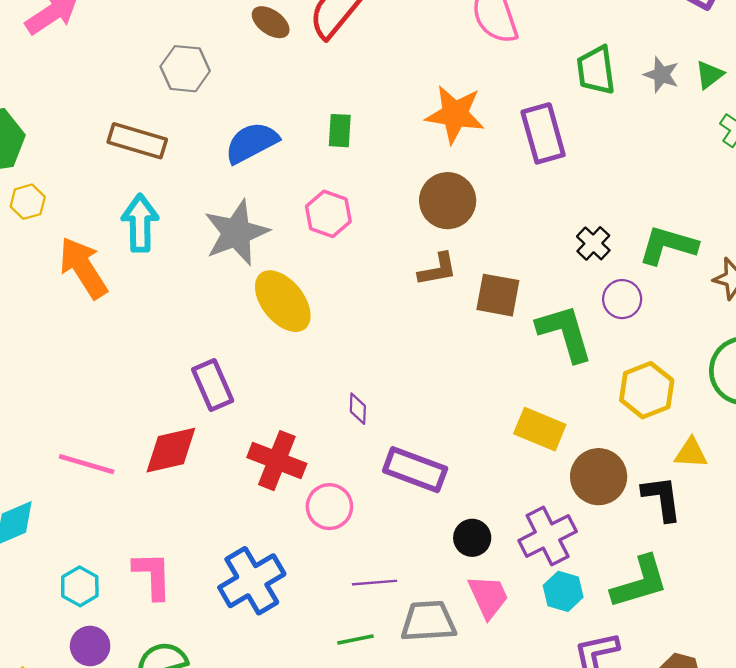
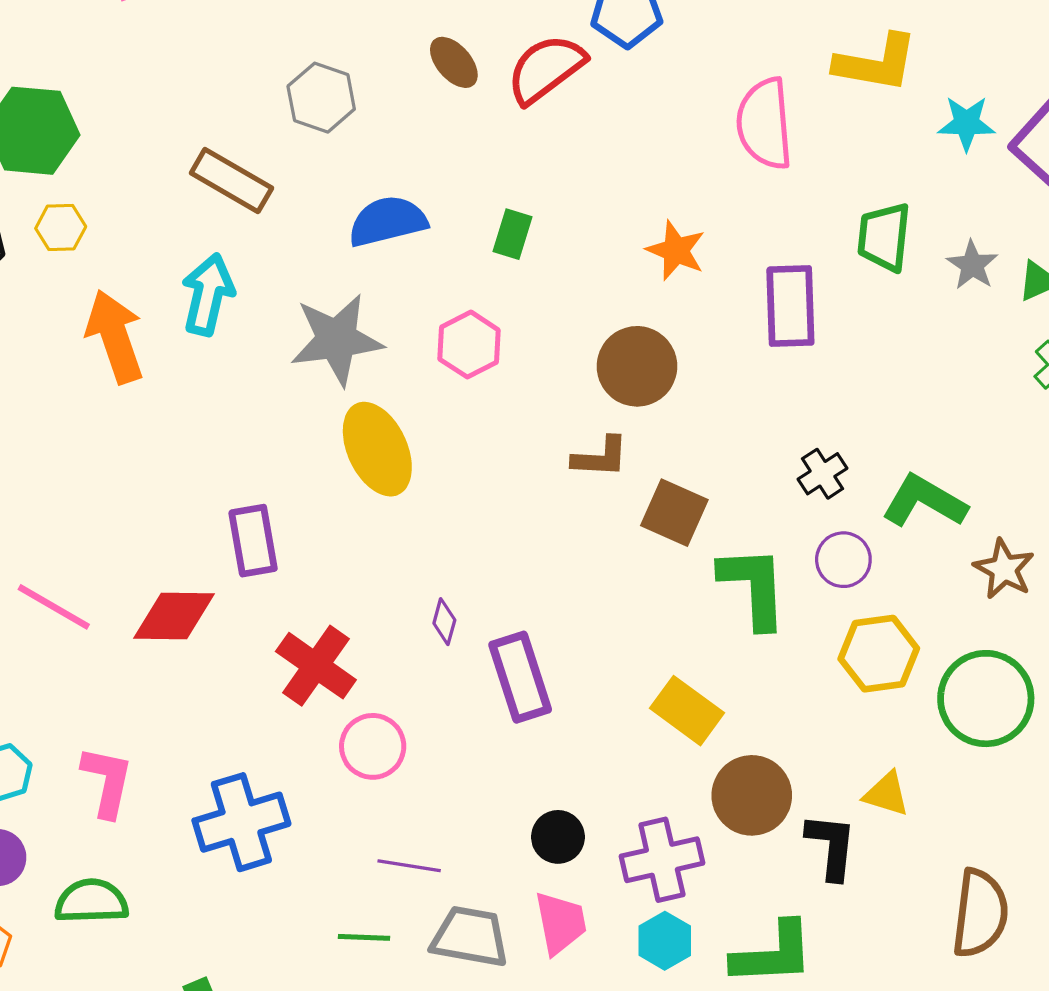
orange star: (455, 114) -> (676, 250), size x0.7
yellow hexagon: (647, 390) -> (879, 654), moved
purple rectangle: (415, 470) -> (520, 677), moved, turned 38

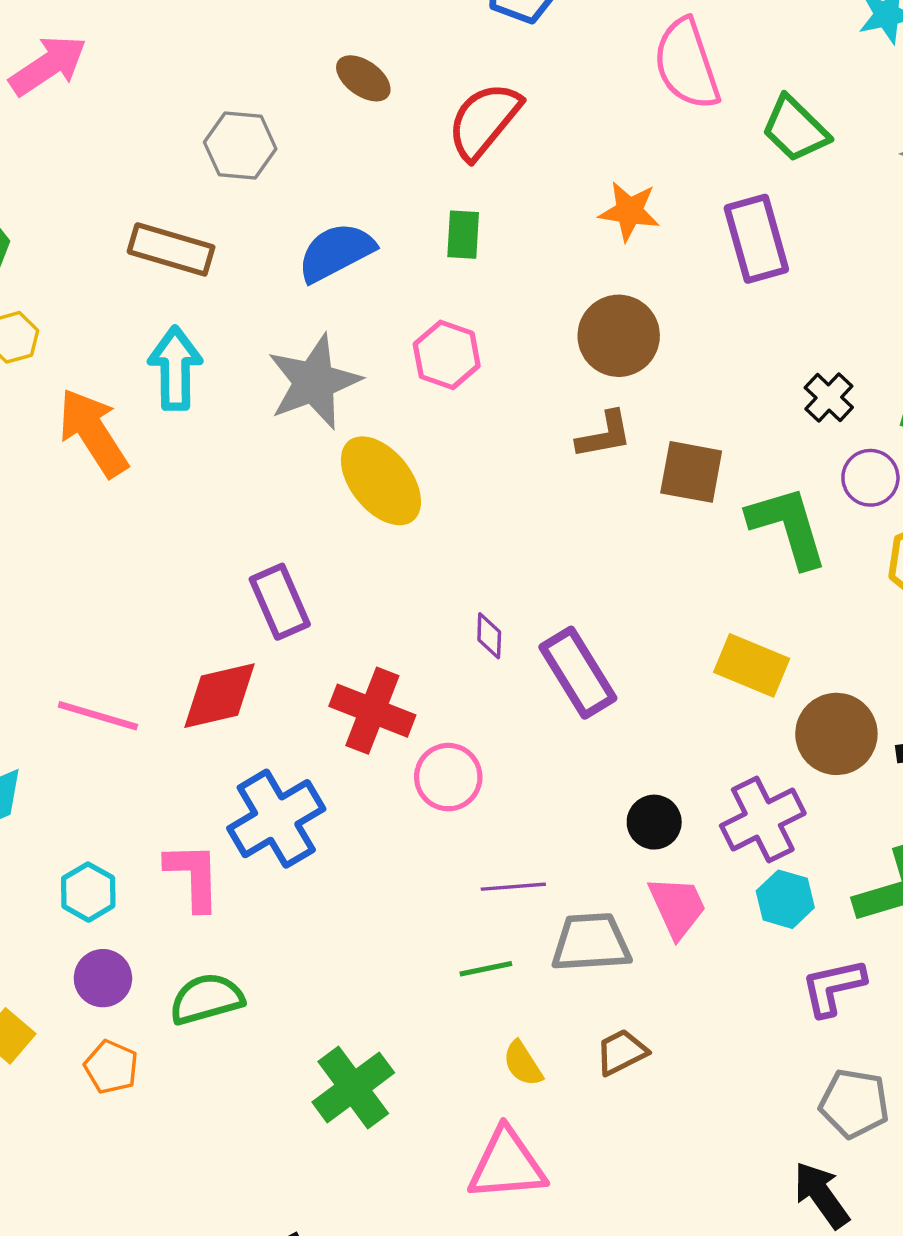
red semicircle: (546, 69) -> (484, 121), moved
green trapezoid: (884, 237) -> (795, 129), moved, turned -38
blue cross: (241, 822) -> (276, 819), moved

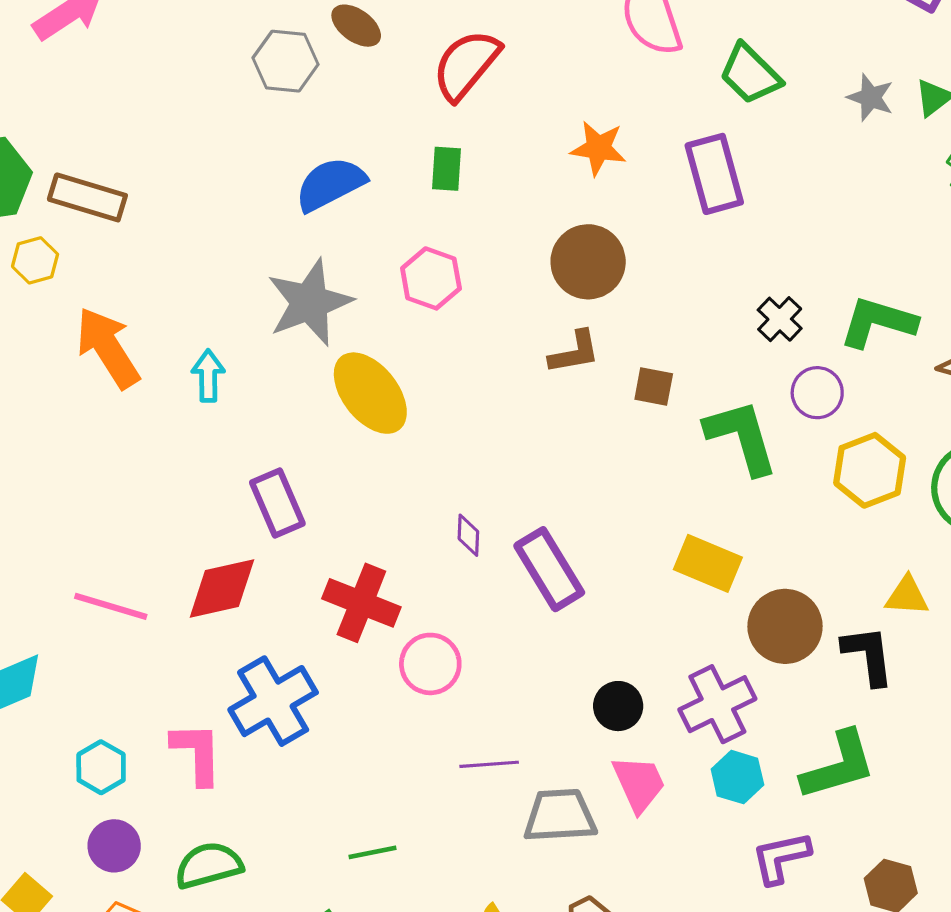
gray hexagon: (240, 145) -> (286, 61), moved
brown rectangle: (171, 249) -> (87, 197), moved
cyan arrow: (175, 368) -> (208, 376), moved, size x0.7
brown square: (691, 472) -> (654, 387), size x0.7
green line: (486, 969) -> (373, 852), moved

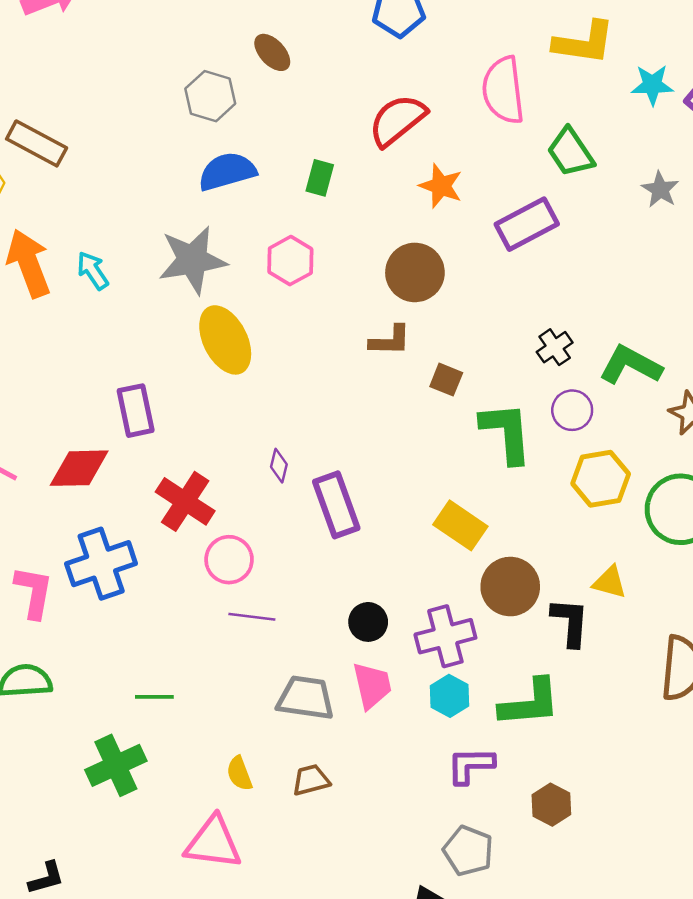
gray hexagon: (286, 61) -> (210, 96), moved
red semicircle: (466, 65) -> (397, 120), moved
purple rectangle: (714, 174) -> (527, 224), turned 66
cyan arrow: (208, 376) -> (93, 271), moved, turned -45
purple line: (489, 764) -> (252, 617), moved

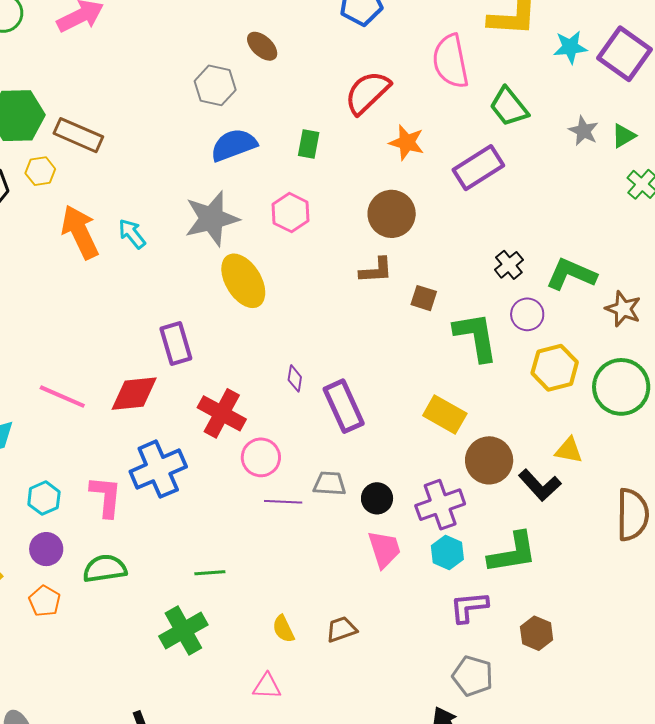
black L-shape: (570, 622) -> (540, 485), turned 138
gray trapezoid: (306, 698) -> (330, 484), moved, size x0.7
pink triangle: (213, 843) -> (267, 686), size x0.6

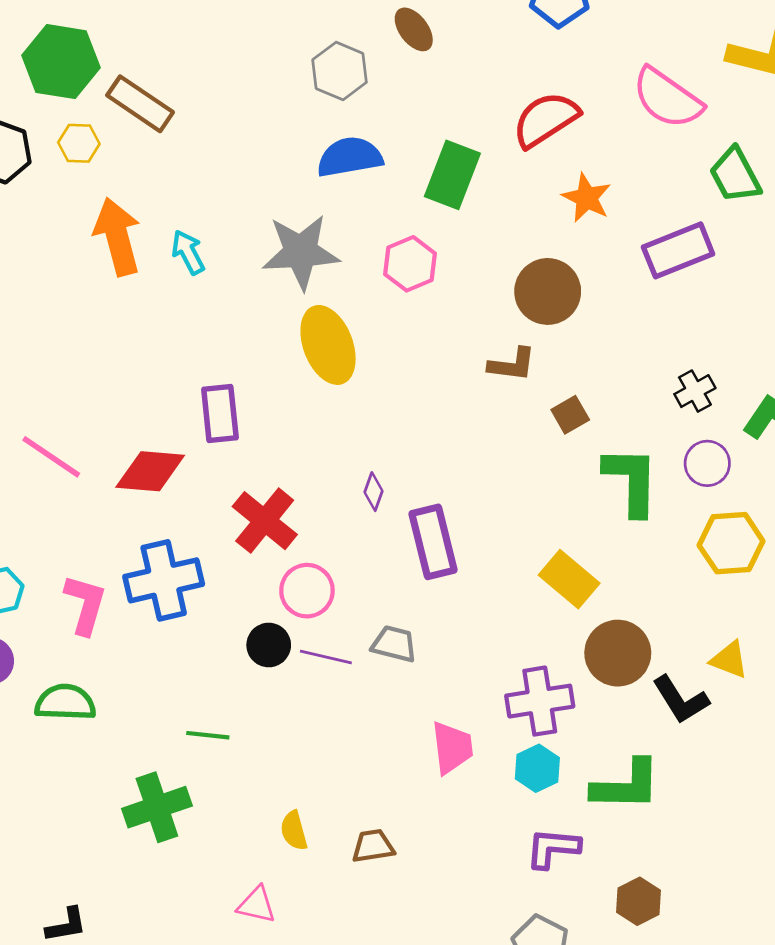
pink semicircle: (451, 61) -> (667, 98), turned -54
green rectangle: (309, 144) -> (452, 175), size x1.6
brown square: (424, 298) -> (570, 415), turned 32
black circle: (377, 498) -> (269, 645), moved

